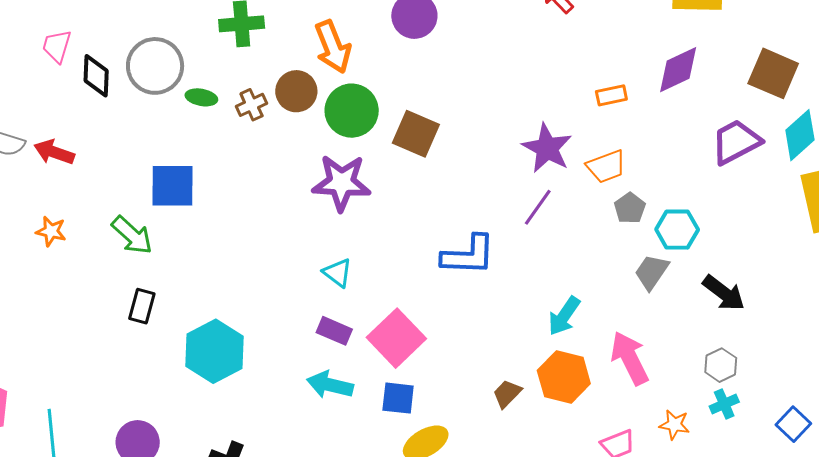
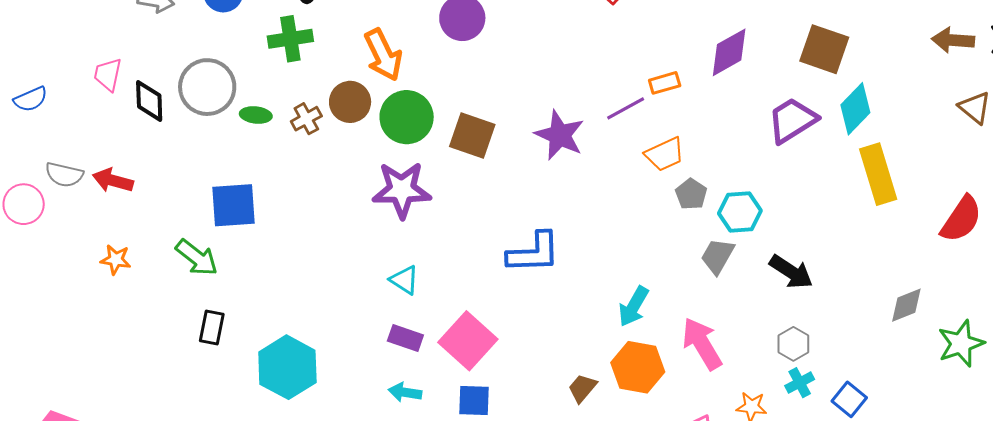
purple star: (547, 148) -> (560, 135), moved
purple line: (538, 207) -> (626, 108), moved, turned 30
cyan arrow: (330, 385) -> (405, 392), size x0.7
blue square: (793, 424) -> (849, 399), moved

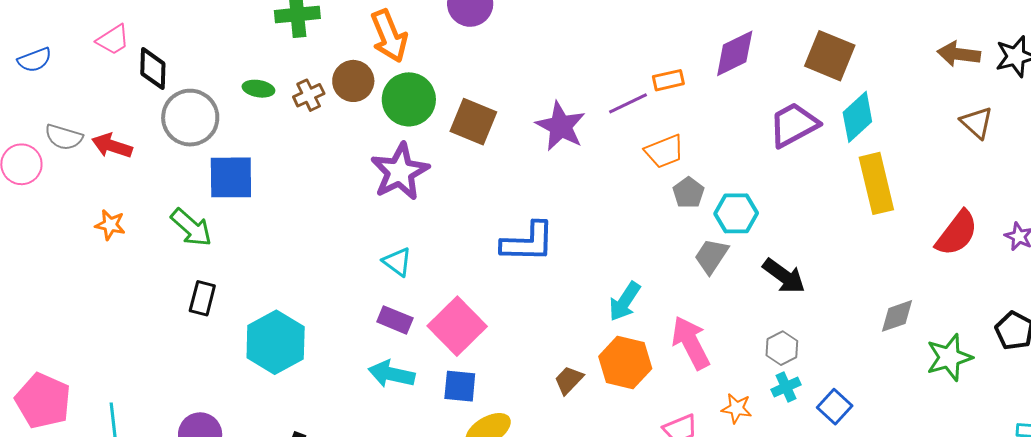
pink trapezoid: (108, 74) -> (113, 40), turned -138
gray circle: (207, 87) -> (190, 118), moved
purple star: (402, 190) -> (400, 172), turned -30
cyan arrow: (405, 392) -> (391, 374), size x1.4

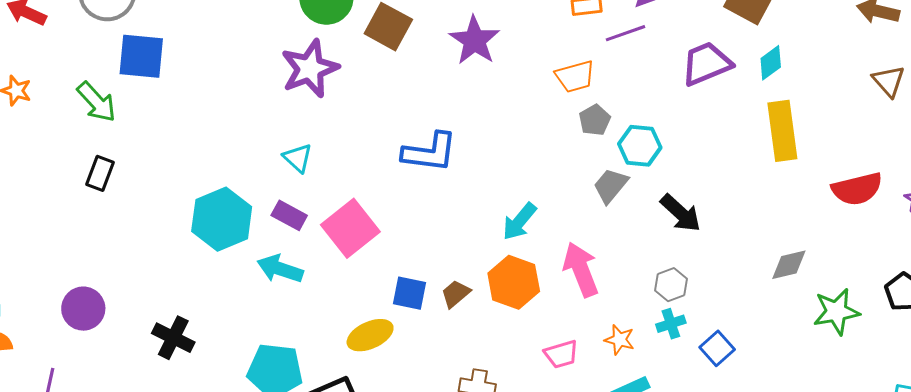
purple line: (628, 103) -> (626, 33), moved
cyan diamond: (857, 117) -> (771, 63), size x0.7
red semicircle: (957, 233) -> (857, 189), turned 33
cyan hexagon: (276, 342) -> (222, 219), moved
blue square: (460, 386) -> (409, 293), moved

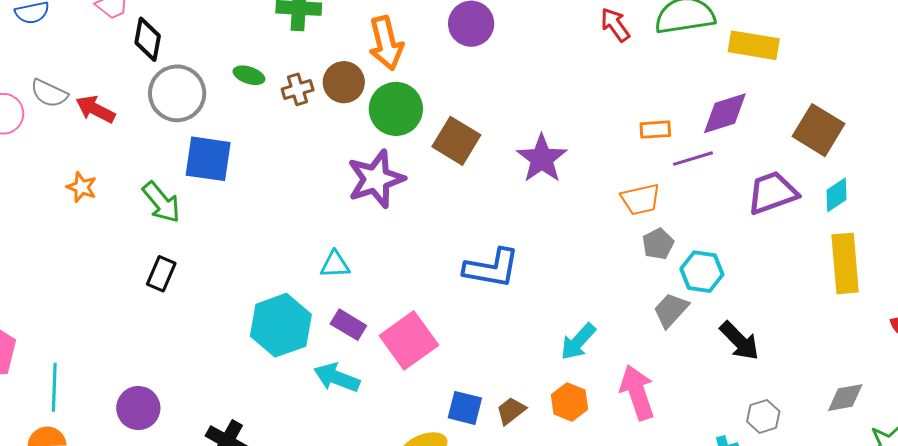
cyan triangle: (298, 158) -> (335, 265), moved, turned -48
orange hexagon: (514, 282) -> (569, 402), size x0.7
gray hexagon: (671, 285) -> (763, 416), moved

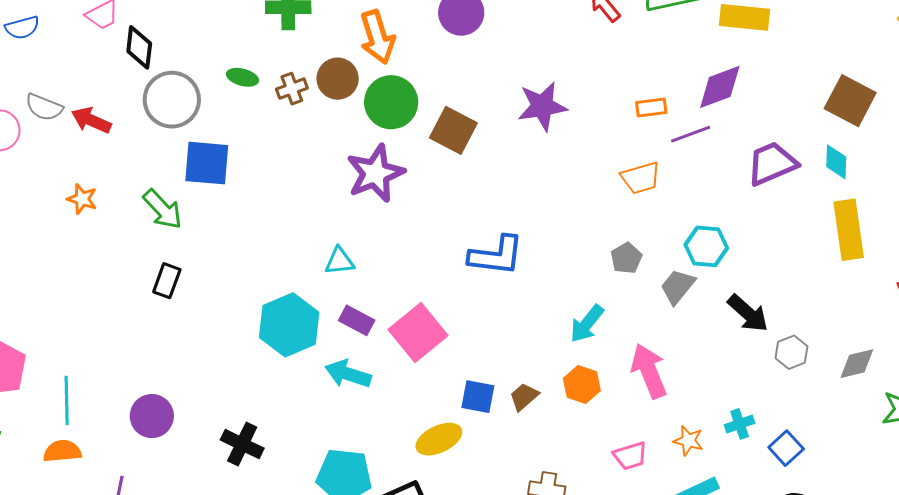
brown square: (819, 130) -> (850, 101), moved
purple star: (542, 159) -> (542, 106), moved, turned 30
cyan diamond: (837, 195) -> (836, 162), turned -51
gray pentagon: (658, 244) -> (626, 258), moved
gray hexagon: (763, 416) -> (791, 352), moved

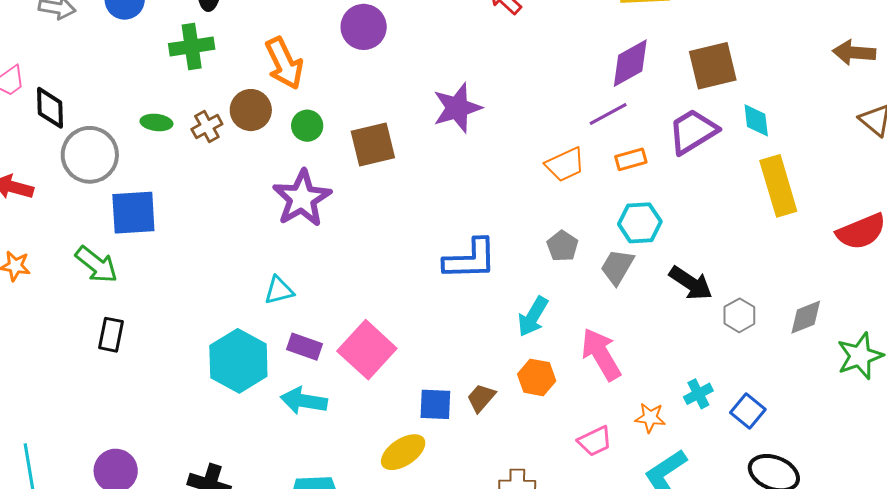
brown square: (850, 101) -> (713, 66), moved, turned -33
green circle: (391, 102) -> (307, 126), size x0.6
orange rectangle: (651, 107) -> (631, 159), moved
brown square: (453, 130) -> (373, 145), turned -33
blue L-shape: (496, 255) -> (470, 259), moved

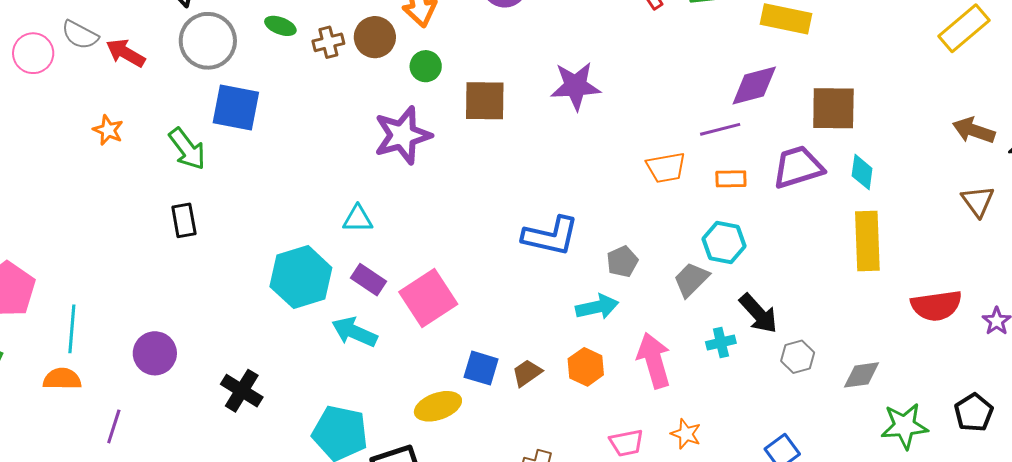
gray pentagon: (562, 246) -> (622, 262), moved
cyan arrow: (533, 317) -> (597, 307), turned -147
black rectangle: (111, 335) -> (184, 220), turned -36
cyan cross: (698, 394) -> (721, 343), moved

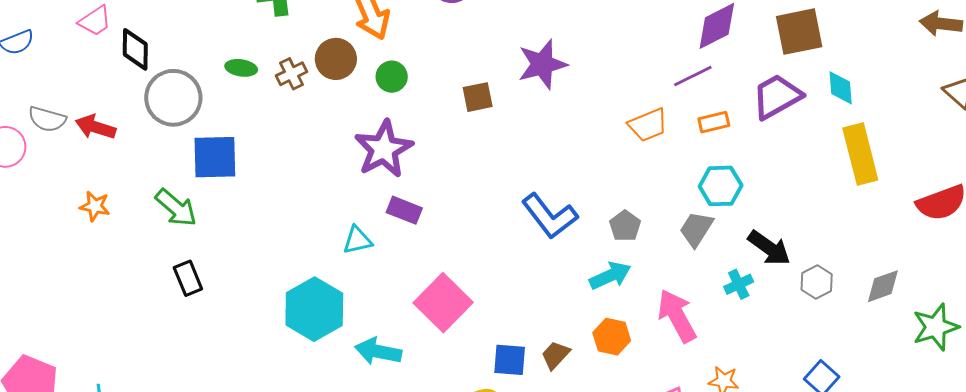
brown square: (485, 101) -> (478, 97), moved, size x0.7
blue L-shape: (551, 236) -> (550, 216), turned 52
purple rectangle: (369, 280) -> (404, 210), moved

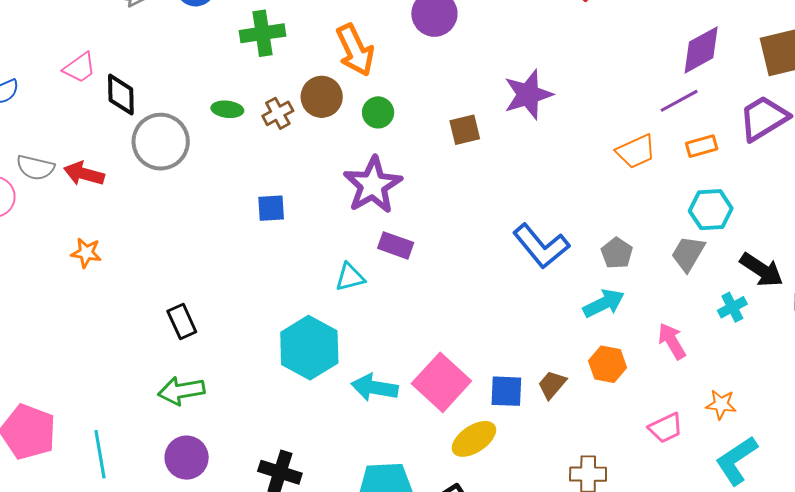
blue square: (215, 157) -> (271, 208), moved, size x0.6
green arrow: (176, 208) -> (181, 391), moved, turned 132
pink square: (443, 303) -> (441, 382), moved
pink arrow: (677, 316) -> (672, 341), size x0.7

